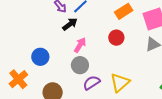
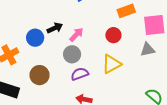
black arrow: (70, 24) -> (55, 28), moved
yellow triangle: (120, 83) -> (111, 64), moved

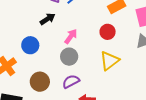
black arrow: (55, 28) -> (47, 19), moved
purple semicircle: (80, 74) -> (71, 81), moved

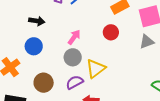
black arrow: (47, 19) -> (37, 21), moved, turned 42
yellow triangle: (110, 61) -> (96, 69), moved

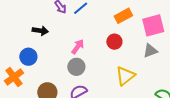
blue circle: (34, 46) -> (28, 57), moved
yellow triangle: (96, 69) -> (125, 76), moved

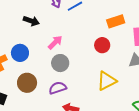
pink arrow: (78, 47) -> (55, 42), moved
blue circle: (28, 57) -> (20, 53), moved

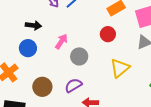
blue circle: (20, 53) -> (28, 48), moved
gray circle: (60, 63) -> (79, 56), moved

